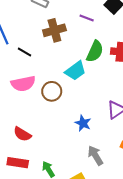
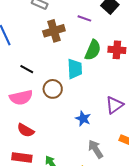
black line: (24, 52) -> (27, 69), moved
cyan trapezoid: (75, 71) -> (75, 69), turned -55
pink semicircle: (23, 84) -> (21, 97), moved

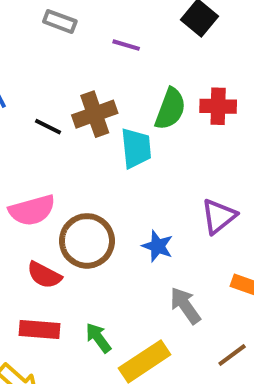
purple line: (84, 18) -> (126, 45), moved
brown cross: (54, 31) -> (95, 114), moved
black line: (27, 69) -> (48, 127), moved
brown circle: (53, 89) -> (87, 241), moved, size x1.4

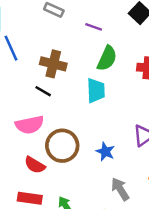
green semicircle: (170, 109) -> (107, 58), moved
brown cross: (95, 114) -> (53, 64), moved, turned 30
black line: (48, 127) -> (43, 91), moved

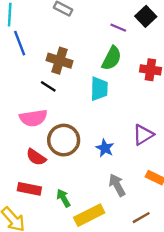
purple line: (94, 27) -> (118, 28), moved

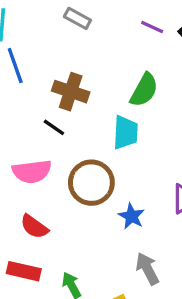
purple line: (118, 28) -> (152, 27), moved
brown circle: (64, 140) -> (91, 183), moved

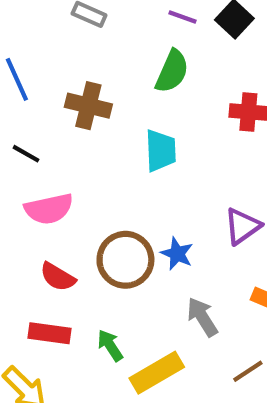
green semicircle: (144, 90) -> (172, 71), moved
black line: (54, 127) -> (26, 154), moved
brown circle: (91, 183) -> (125, 260), moved

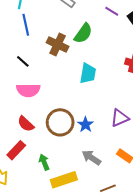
green semicircle: (172, 71) -> (83, 33), moved
gray arrow: (202, 317) -> (91, 158), turned -36
red rectangle: (49, 333) -> (16, 150), turned -66

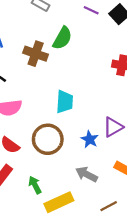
cyan trapezoid: (88, 73) -> (65, 102), moved
blue star: (86, 125) -> (90, 139), moved

